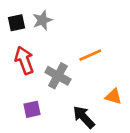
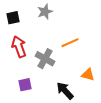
gray star: (42, 20) -> (45, 12), moved

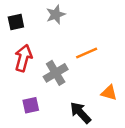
red arrow: (19, 47) -> (23, 58), turned 35
gray cross: (45, 59) -> (56, 73), turned 30

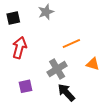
gray cross: (56, 73) -> (57, 69), moved
orange triangle: (109, 93) -> (93, 64), moved

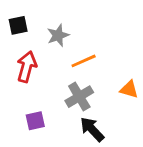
gray star: (46, 12) -> (58, 35), moved
orange line: (71, 44) -> (84, 61), moved

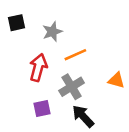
red arrow: (27, 67) -> (38, 68), moved
purple square: (35, 121) -> (42, 109), moved

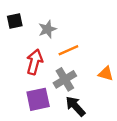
purple square: (42, 109) -> (38, 99), size x1.5

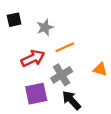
red arrow: (35, 62) -> (33, 58), turned 50

